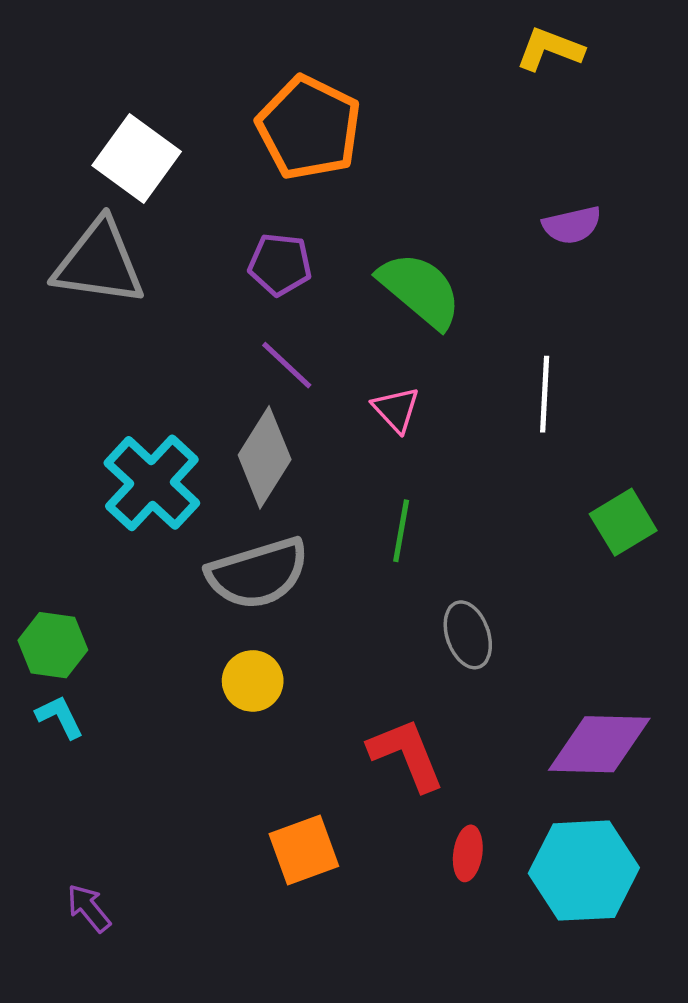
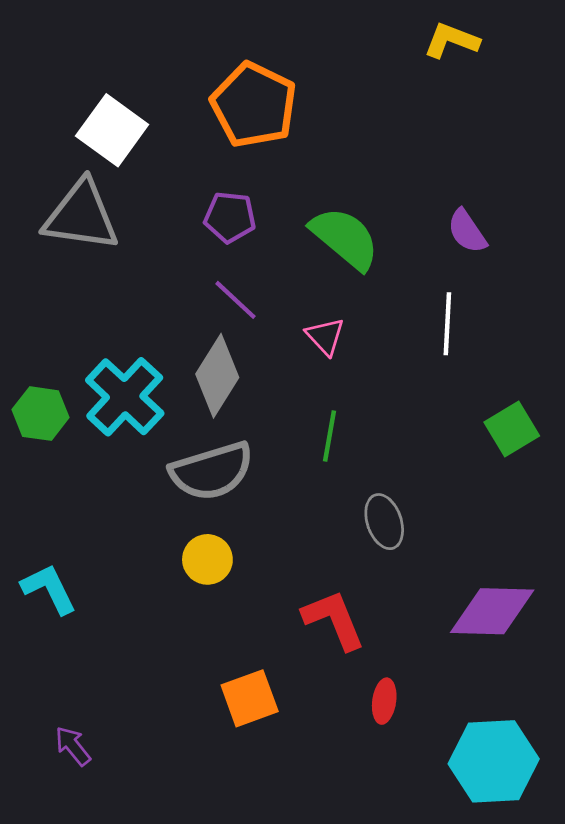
purple semicircle: (572, 225) -> (467, 231), moved, turned 69
green hexagon: (53, 645) -> (41, 414), moved
cyan L-shape: (60, 717) -> (49, 589), size x1.4
cyan hexagon: (584, 871) -> (494, 761), moved

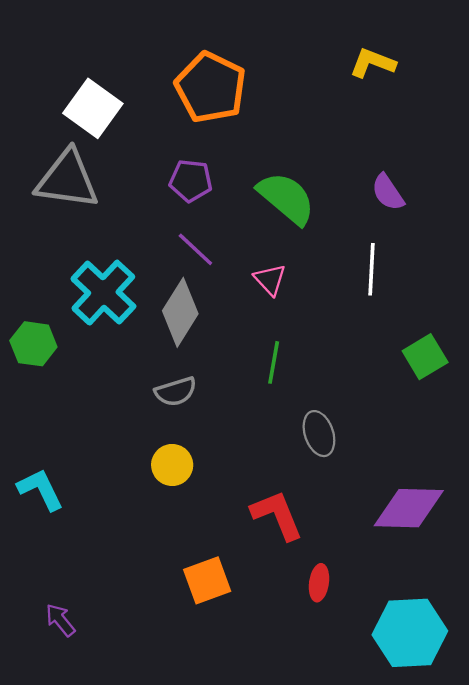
yellow L-shape: (452, 40) -> (373, 63), moved
cyan cross: (125, 397) -> (103, 293), moved
gray semicircle: (212, 471) -> (176, 392), size x0.6

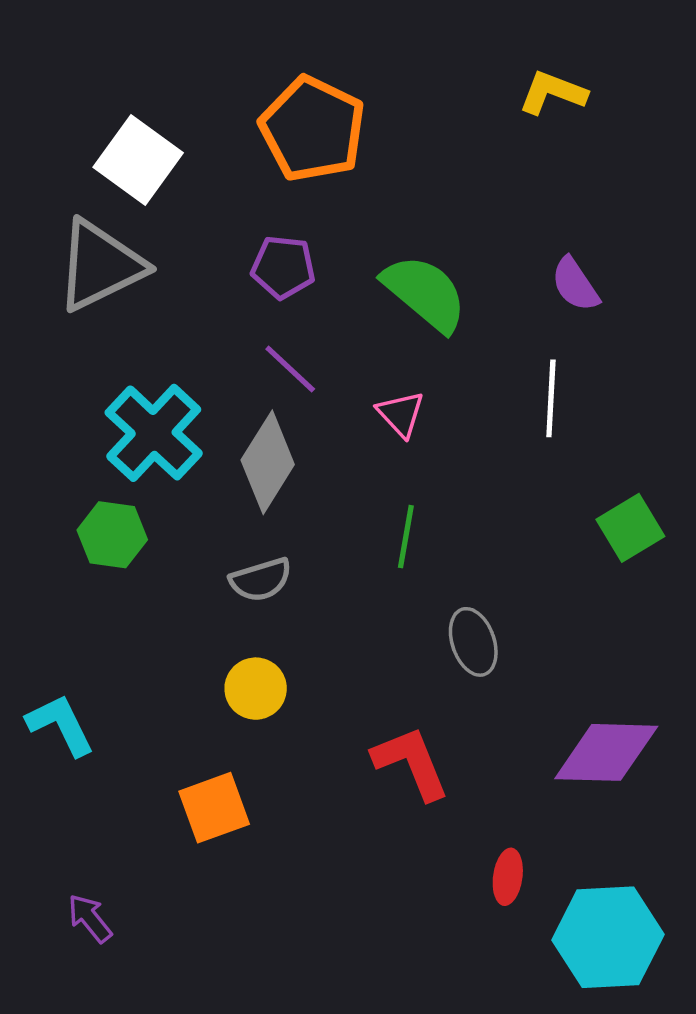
gray triangle: (67, 179) -> (100, 265), turned -34
green hexagon: (33, 344) -> (112, 535), moved
orange square: (207, 580) -> (214, 808), moved
red ellipse: (319, 583) -> (508, 877), moved

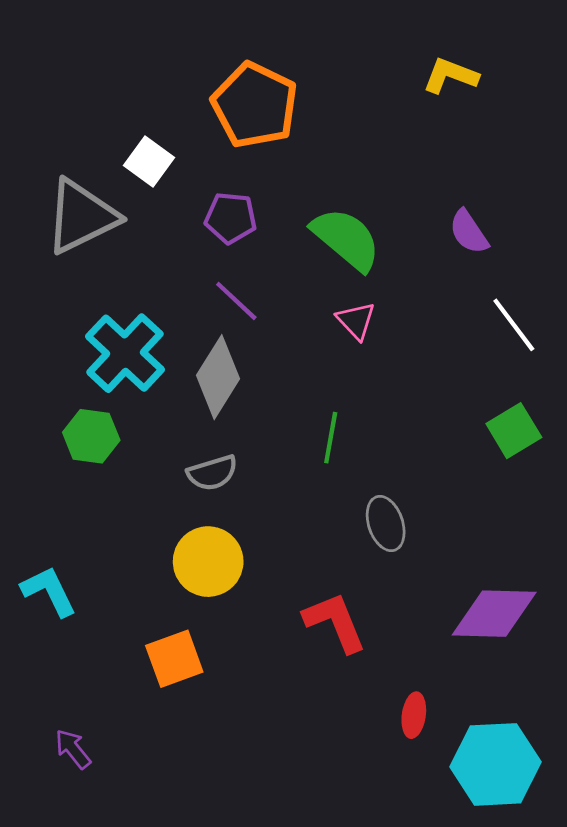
white square: (138, 160) -> (149, 161), moved, size x0.7
white line: (551, 398) -> (514, 325), moved, turned -40
pink triangle: (401, 414) -> (356, 321), moved
yellow circle: (256, 689) -> (208, 562), size x1.4

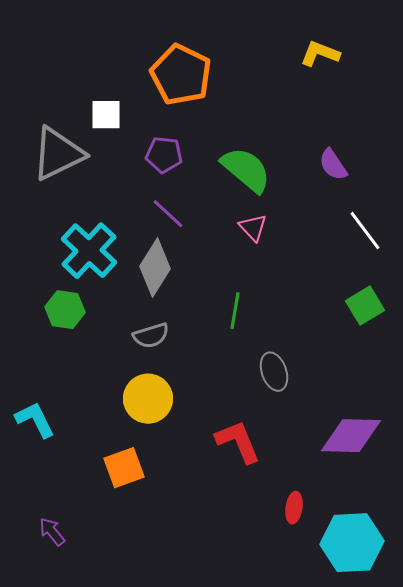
white square: (149, 161) -> (106, 115), turned -36

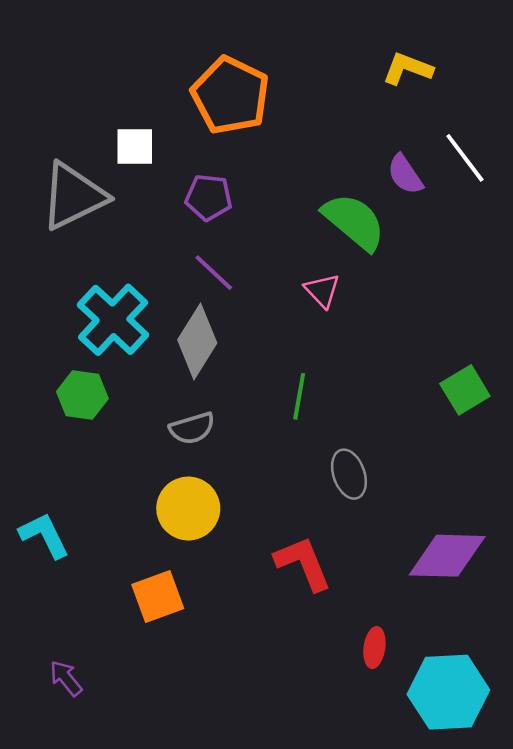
purple semicircle: (333, 165) -> (405, 174), moved
green semicircle: (246, 170) -> (354, 222), moved
white line: (365, 231) -> (465, 158), moved

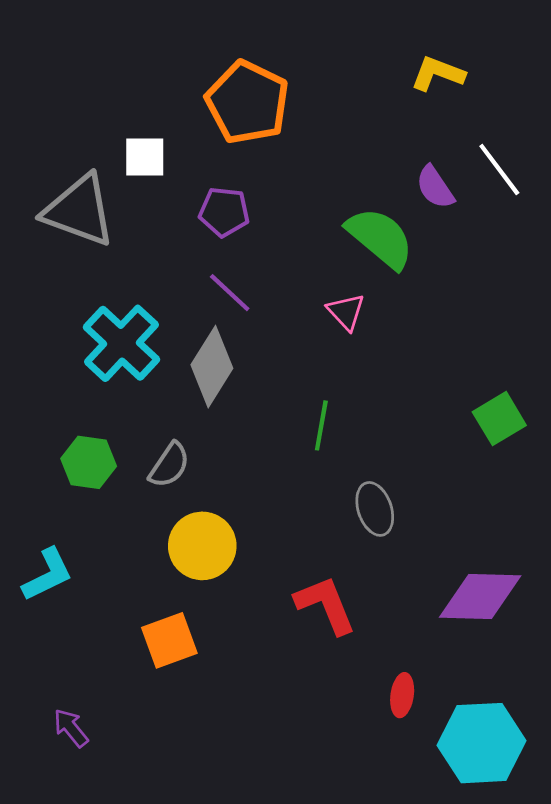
gray triangle: (74, 196) -> (79, 210), turned 46
green hexagon: (82, 395) -> (89, 462), moved
gray semicircle: (192, 428) -> (169, 465), moved, turned -39
cyan L-shape: (44, 535) -> (48, 575), turned 90

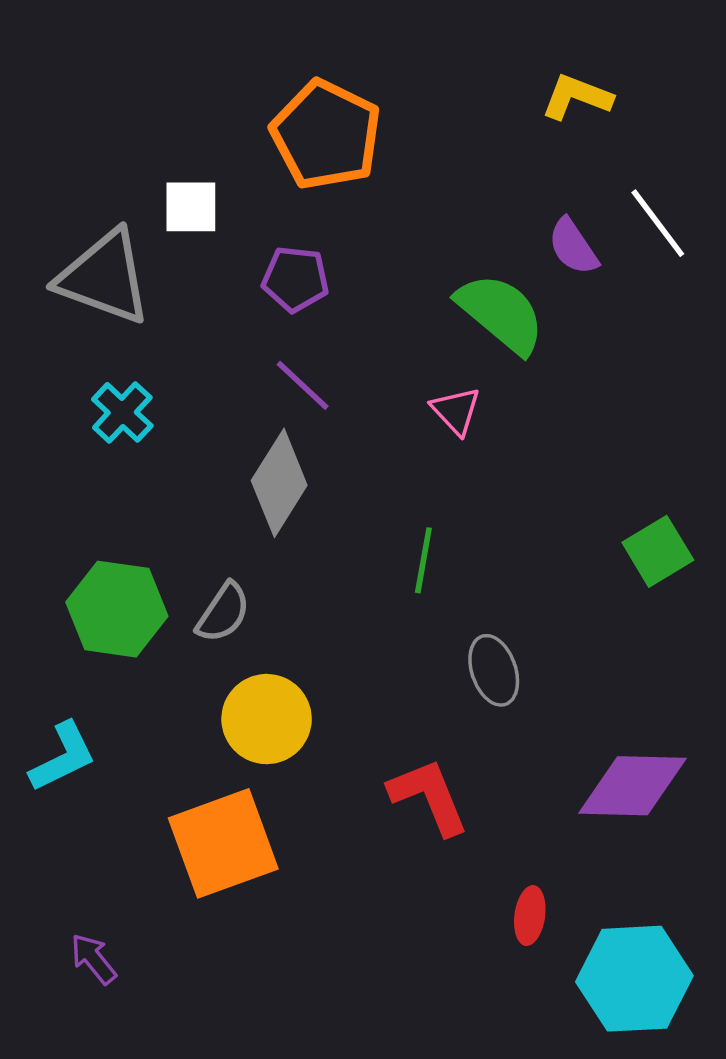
cyan cross: (121, 343) -> (122, 412), moved, size x0.6
green hexagon: (89, 462) -> (117, 609), size x1.4
orange square: (169, 640) -> (223, 843), size x1.5

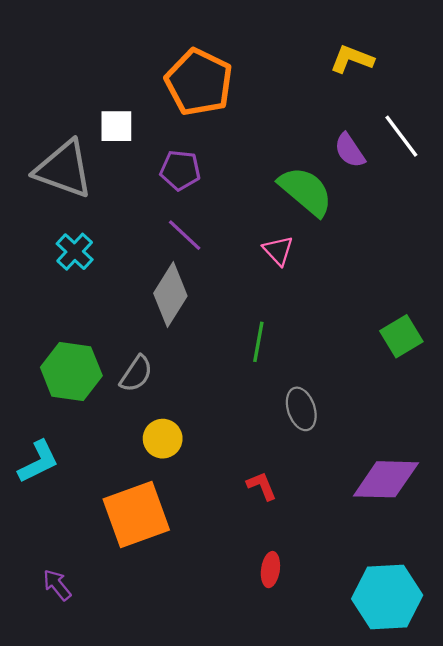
yellow circle: (267, 719) -> (163, 439), size x0.7
red L-shape: (429, 797) -> (262, 486), size x0.6
red ellipse: (530, 916) -> (270, 570), moved

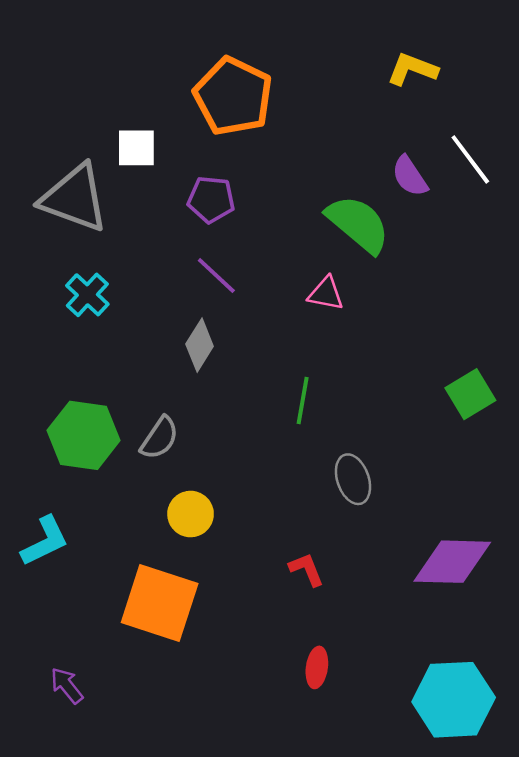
pink triangle: (278, 251) -> (326, 294), turned -36
gray diamond: (170, 295) -> (200, 345), size x0.7
orange square: (136, 515) -> (160, 603), turned 38

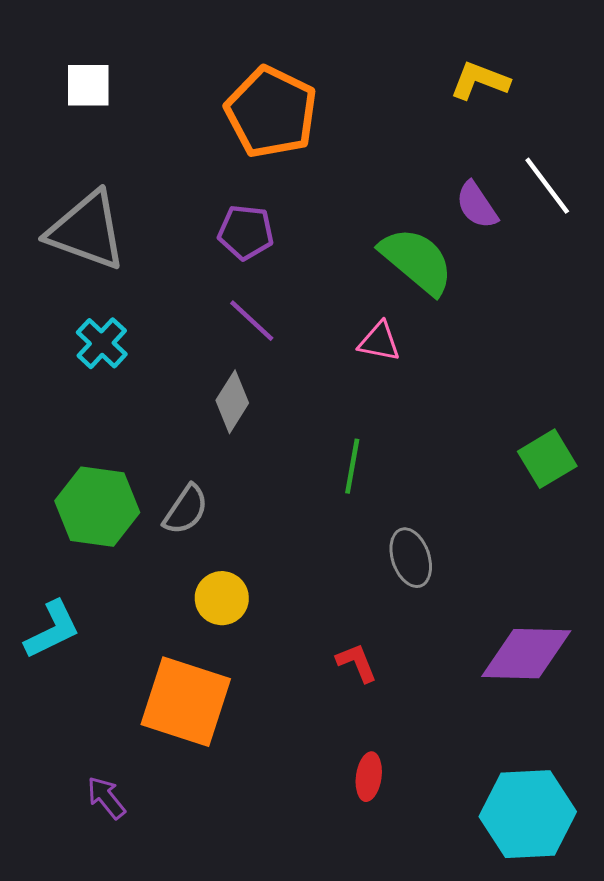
white square: (136, 148) -> (88, 85), moved
purple arrow: (67, 685) -> (106, 798), moved

